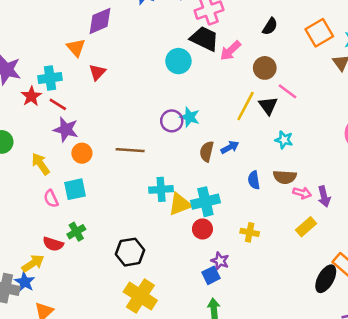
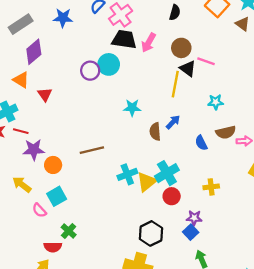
black triangle: (268, 106) -> (188, 69), moved
purple circle: (172, 121) -> (90, 71), moved
black hexagon: (130, 252) -> (151, 233), moved

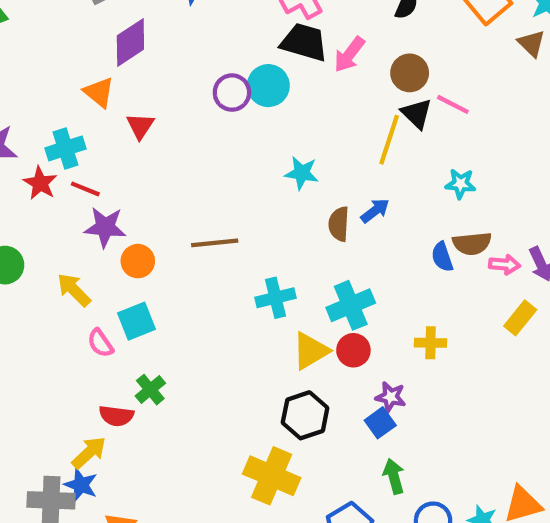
blue semicircle: (201, 143) -> (442, 257), moved
yellow triangle: (147, 182) -> (311, 351), moved

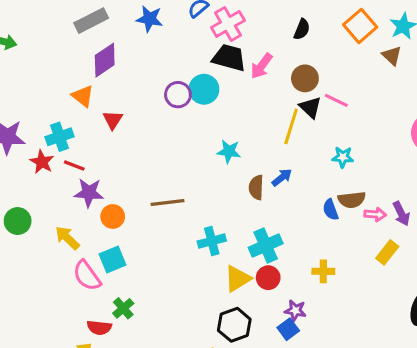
pink semicircle: (100, 343) -> (87, 276), size x1.5

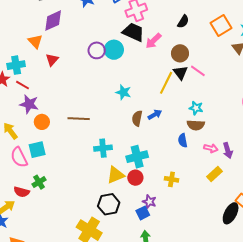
brown semicircle: (352, 200) -> (196, 125), moved

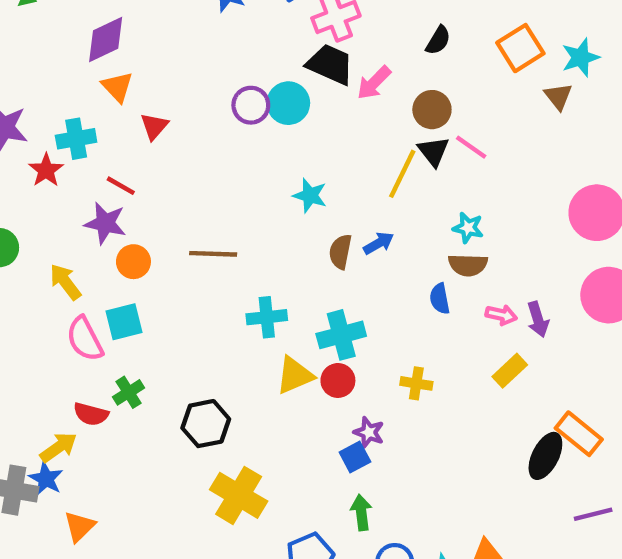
purple diamond: (53, 21) -> (106, 39), moved
red line: (23, 85) -> (121, 186), moved
black hexagon: (109, 204) -> (206, 424), moved

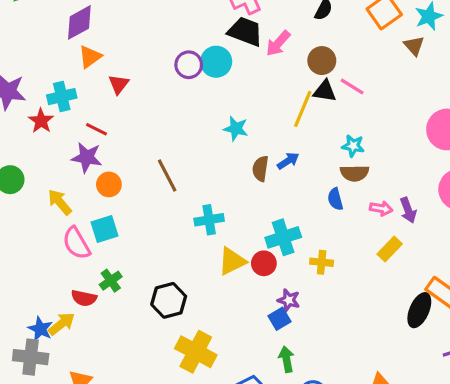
orange triangle: (117, 87) -> (90, 57), turned 40
black triangle: (433, 151) -> (325, 91), turned -40
brown line: (213, 254) -> (167, 175), turned 64
cyan cross: (341, 335) -> (283, 237), moved
blue star: (46, 479) -> (40, 329), moved

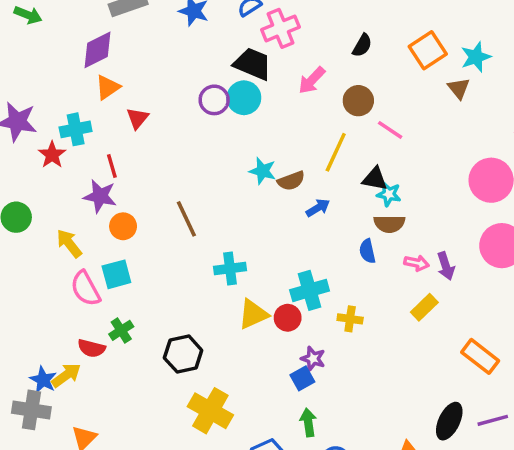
black trapezoid: (245, 32) -> (253, 64), moved
black triangle: (325, 91) -> (375, 179), moved
red line: (96, 129) -> (112, 166), turned 45
brown semicircle: (260, 169) -> (291, 181), moved, turned -120
black ellipse: (419, 310) -> (449, 421), moved

